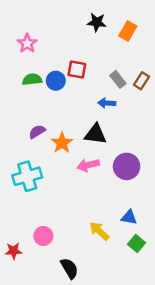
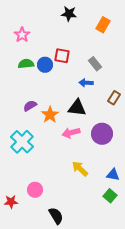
black star: (97, 22) -> (69, 14), moved
brown rectangle: (141, 81) -> (114, 98), moved
cyan cross: (27, 176) -> (22, 142), turned -30
blue triangle: (129, 217) -> (113, 175), moved
yellow arrow: (99, 231) -> (80, 169), moved

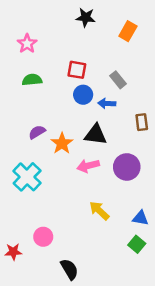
blue circle: (45, 65) -> (83, 95), moved
brown rectangle: (114, 98) -> (142, 122), turned -40

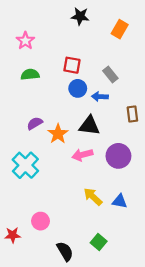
blue triangle: (140, 218) -> (120, 201), moved
green square: (137, 244) -> (99, 242), moved

